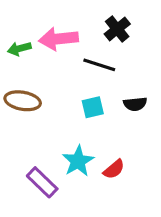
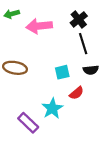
green arrow: (19, 49) -> (12, 14), moved
black line: (99, 65) -> (83, 44), moved, turned 55
red semicircle: (114, 169) -> (77, 93), moved

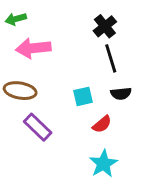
pink arrow: (39, 26) -> (33, 48), moved
cyan star: (52, 108) -> (103, 164), moved
purple rectangle: (28, 123) -> (38, 127), moved

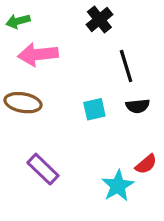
black cross: (105, 26) -> (99, 20), moved
red semicircle: (102, 124) -> (146, 164), moved
purple rectangle: (38, 127) -> (43, 169), moved

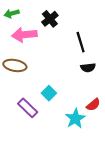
black cross: (99, 20) -> (50, 19), moved
cyan square: (94, 109) -> (49, 93), moved, turned -32

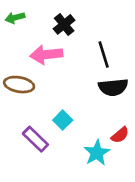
pink arrow: (24, 35) -> (46, 55), moved
black semicircle: (88, 68) -> (113, 87), size x1.5

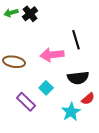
black cross: (64, 24) -> (30, 14), moved
pink arrow: (46, 55) -> (52, 55), moved
black semicircle: (113, 87) -> (78, 78), moved

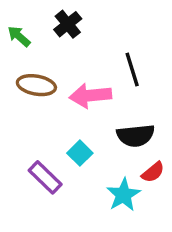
green arrow: (11, 13) -> (19, 36), moved, turned 56
black cross: (30, 14) -> (68, 24), moved
brown ellipse: (14, 62) -> (36, 85), moved

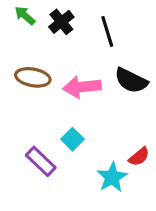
green arrow: (19, 36) -> (25, 16), moved
black line: (132, 69) -> (107, 31), moved
black semicircle: (136, 136) -> (131, 81), moved, turned 32

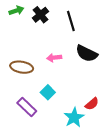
green arrow: (25, 16) -> (16, 10), turned 120
brown ellipse: (33, 77) -> (22, 67), moved
pink arrow: (82, 87) -> (54, 58), size x0.6

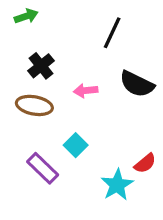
black cross: (40, 15) -> (41, 66), moved
black line: (71, 21) -> (112, 33), turned 42

